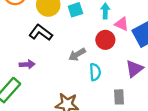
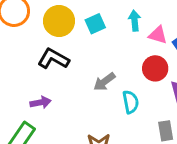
red circle: (105, 40) -> (155, 68), moved

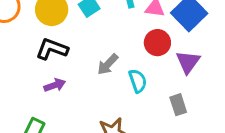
purple arrow: (41, 102) -> (55, 85), moved

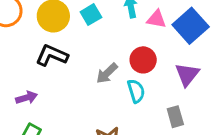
red circle: (157, 43) -> (143, 60), moved
purple arrow: (55, 85) -> (26, 98), moved

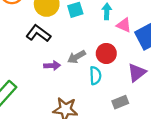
purple arrow: (26, 98) -> (52, 66), moved
gray rectangle: (175, 117) -> (120, 102), turned 70

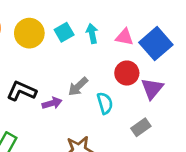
cyan arrow: (107, 11) -> (92, 34), moved
black L-shape: (38, 33) -> (21, 91), moved
red circle: (106, 53) -> (127, 73), moved

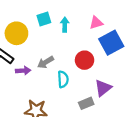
yellow circle: (29, 33) -> (16, 33), moved
pink triangle: (124, 37) -> (96, 23), moved, turned -40
purple triangle: (152, 88) -> (103, 88), moved

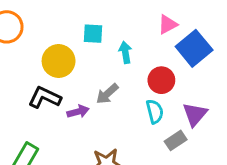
cyan square: (44, 19) -> (93, 34), turned 32
cyan arrow: (65, 25) -> (125, 52), moved
cyan semicircle: (63, 79) -> (155, 111), moved

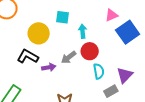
red circle: (161, 80) -> (90, 51), moved

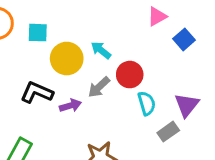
cyan square: (63, 17) -> (38, 33), moved
cyan arrow: (83, 31) -> (101, 50), moved, turned -40
blue square: (128, 32) -> (184, 39), size x0.6
yellow circle: (39, 33) -> (67, 59), moved

